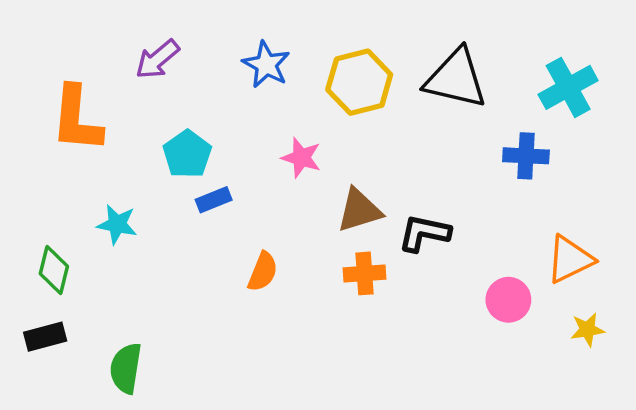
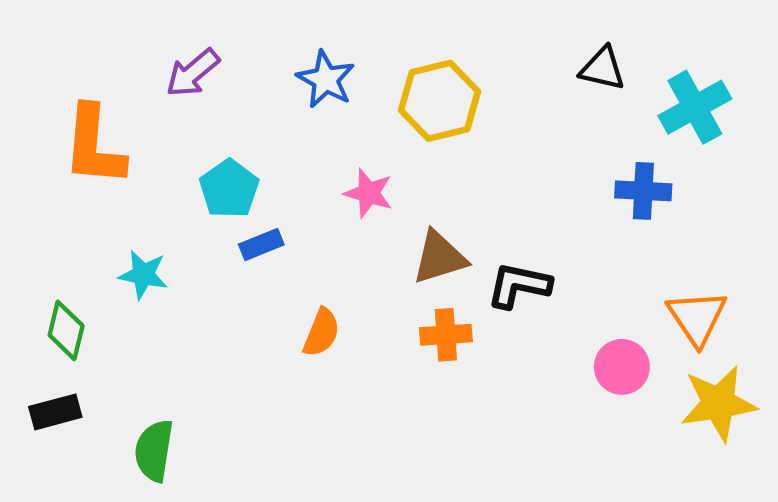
black triangle: (456, 79) -> (603, 69), moved, size x0.6
orange triangle: (570, 259) -> (697, 318), turned -38
yellow star: (587, 330) -> (718, 403), size x1.8

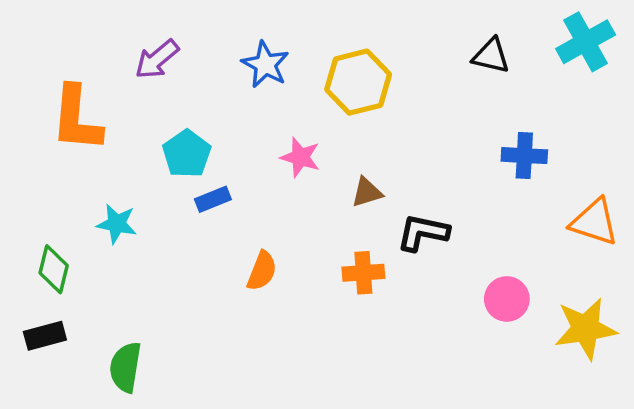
cyan cross: (695, 107) -> (586, 42), moved
brown triangle: (439, 257) -> (367, 192), moved, size x0.7
orange triangle: (697, 318) -> (594, 222), moved, turned -38

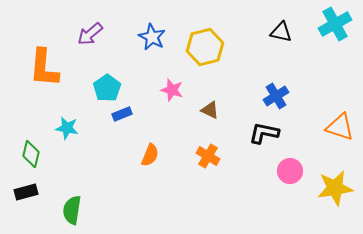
blue cross: (524, 156) -> (276, 96), moved, turned -35
brown triangle: (367, 192) -> (210, 110), turned 42
black L-shape: (423, 232) -> (264, 133), moved
orange cross: (363, 273) -> (208, 156), turned 35

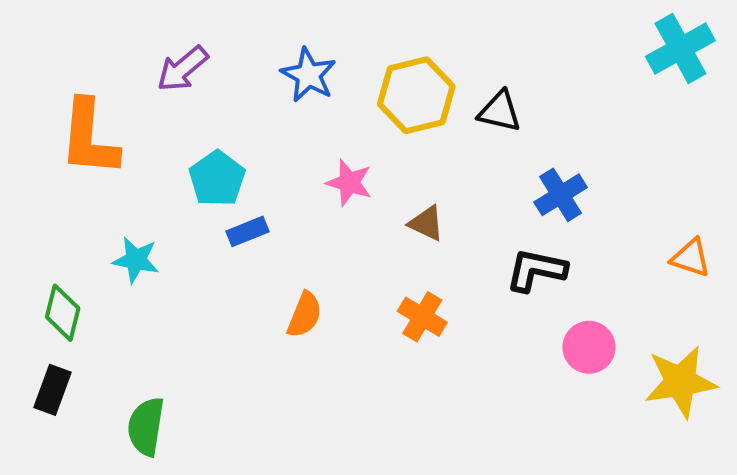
black triangle: (281, 32) -> (500, 111), moved
orange triangle: (340, 127) -> (691, 258), size x0.7
black rectangle: (26, 192) -> (52, 390), turned -55

